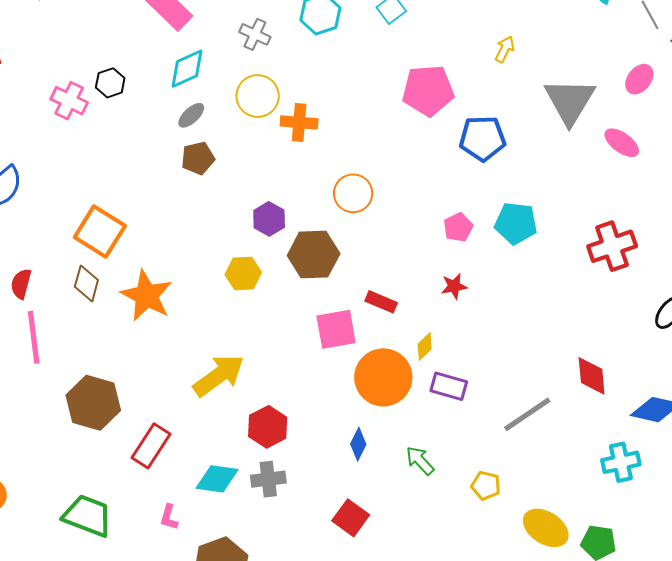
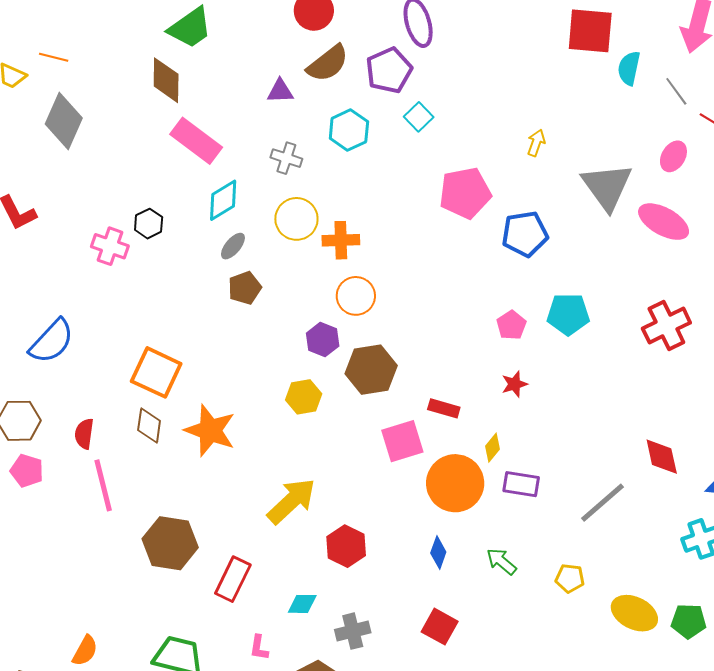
pink ellipse: (622, 143) -> (664, 222), size x1.4
orange circle: (353, 193) -> (356, 296), moved
cyan diamond: (217, 479) -> (302, 604), size x0.7
gray cross: (268, 479) -> (353, 631), moved

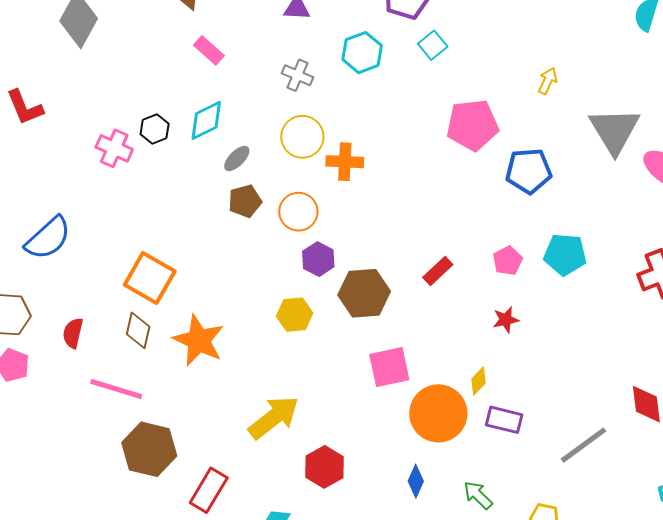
pink rectangle: (196, 141) -> (209, 50), size x0.6
cyan diamond: (223, 200) -> (206, 120), moved
orange circle: (356, 296) -> (298, 212), moved
red rectangle: (444, 408) -> (438, 271), moved, turned -64
pink line: (103, 485) -> (116, 389), moved, turned -64

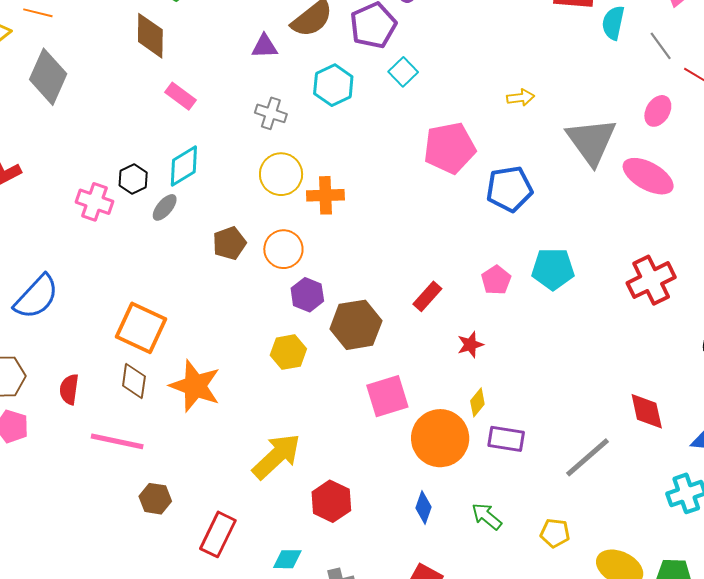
yellow arrow: (548, 81) -> (521, 98), turned 64
gray ellipse: (237, 158) -> (165, 207), moved
red star: (506, 320) -> (470, 345), moved
brown hexagon: (149, 449) -> (155, 499), size x0.6

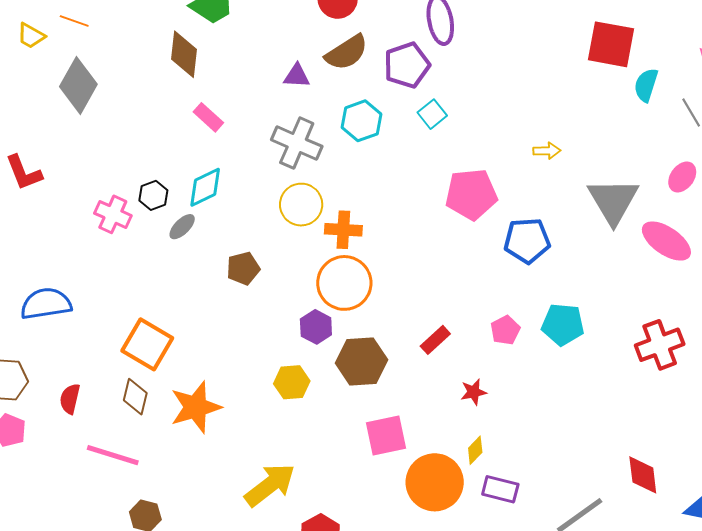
gray cross: (271, 113) -> (297, 143), size x1.6
orange circle: (283, 249) -> (344, 283), moved, size x1.4
blue semicircle: (36, 297) -> (46, 304), turned -147
orange star: (195, 386) -> (196, 407), turned 30

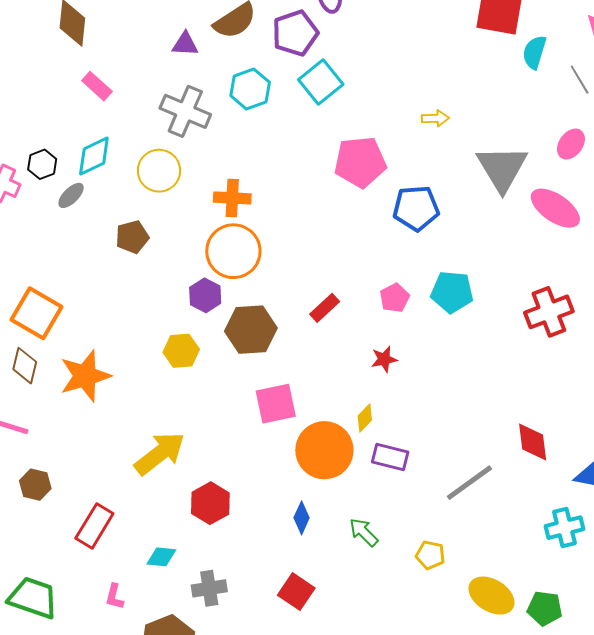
cyan square: (432, 114) -> (321, 82), size x1.5
yellow circle: (301, 205) -> (159, 171), moved
red star: (474, 392) -> (384, 359), moved

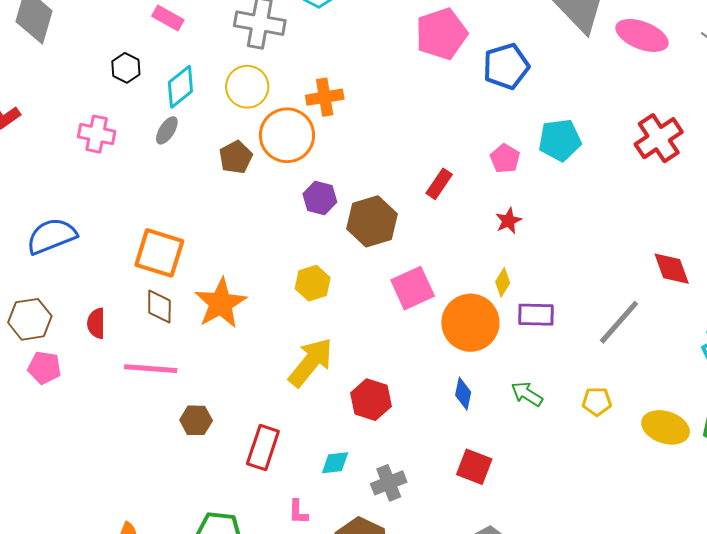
black hexagon: (42, 164) -> (126, 68), moved
orange circle: (233, 251) -> (287, 135), moved
yellow hexagon: (181, 351) -> (313, 283), moved

